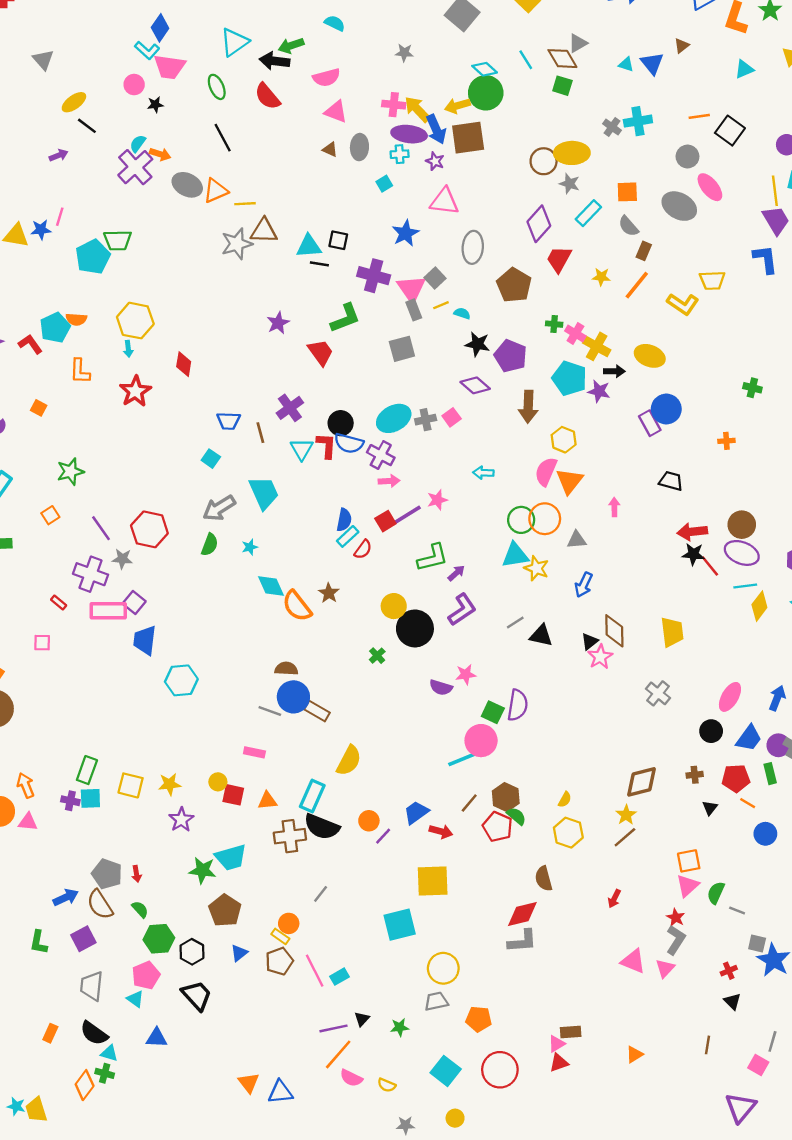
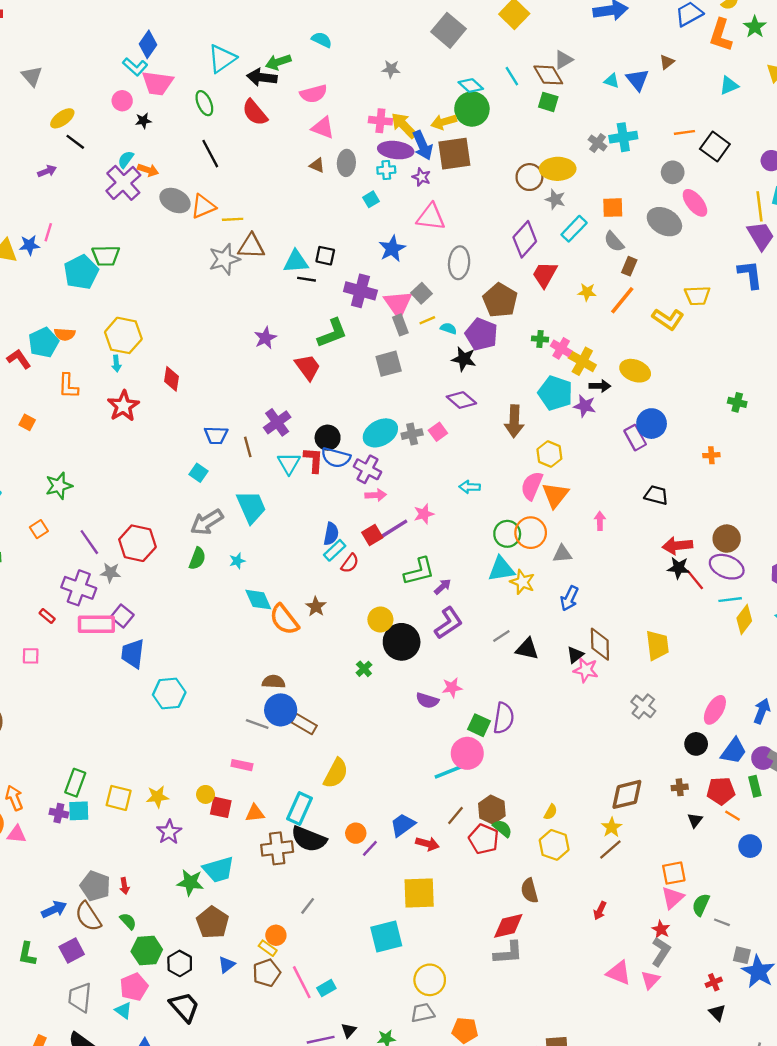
purple pentagon: (511, 356) -> (481, 334), moved
pink star: (600, 657) -> (586, 670), turned -30

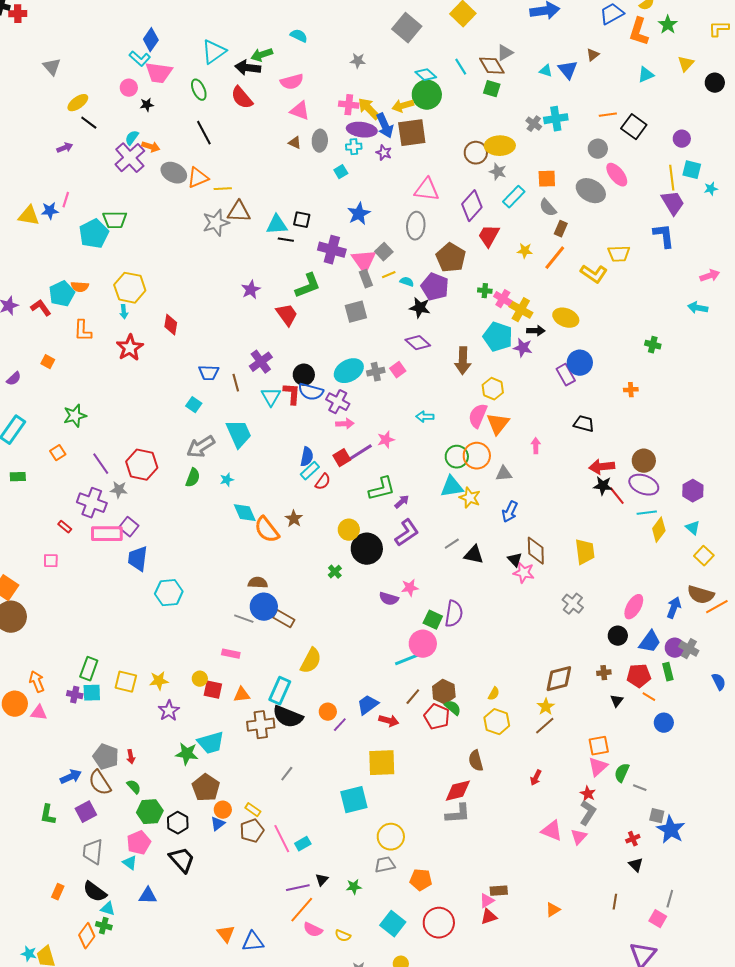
pink triangle: (431, 217) -> (427, 190), moved
black triangle: (575, 655) -> (515, 560), turned -35
orange circle: (276, 935) -> (223, 810), moved

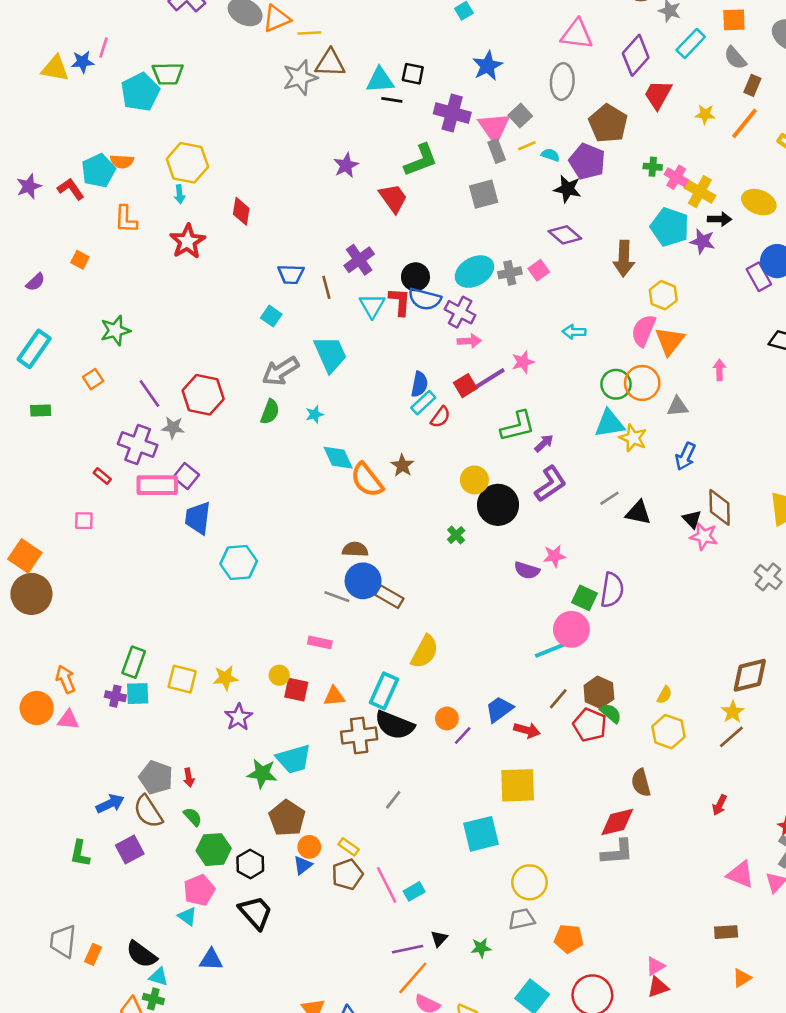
gray trapezoid: (93, 852) -> (63, 941), moved
brown rectangle: (499, 891) -> (726, 932), moved

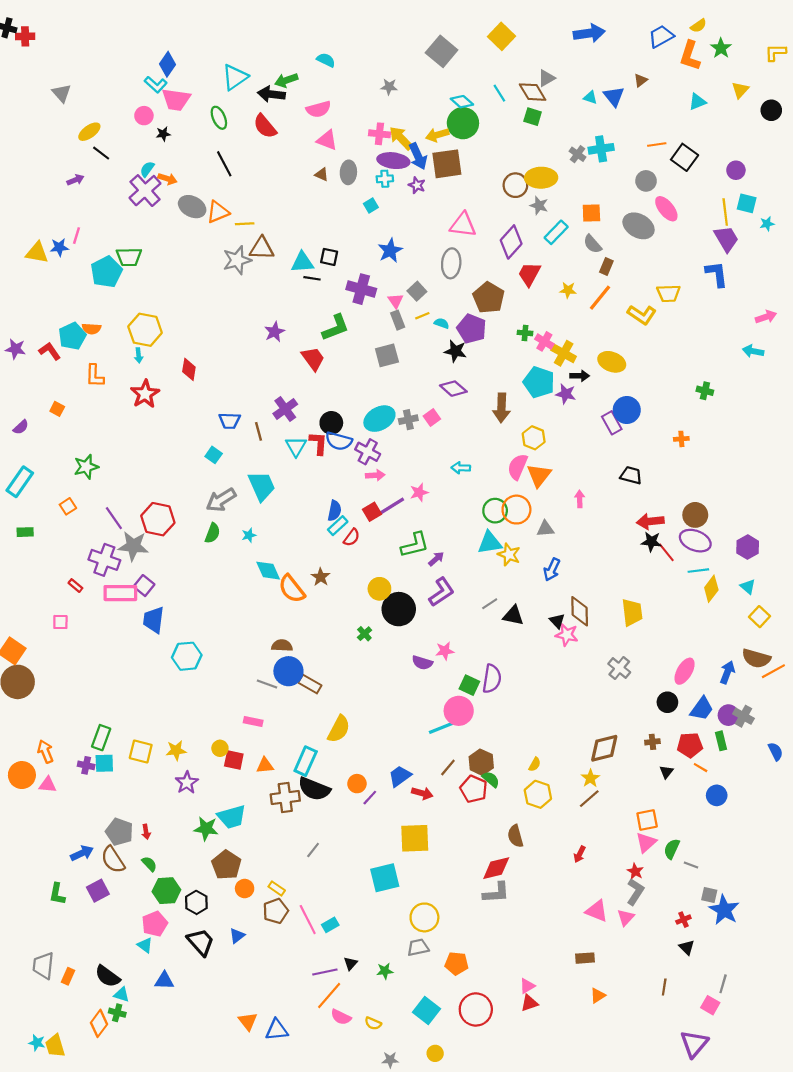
pink triangle: (494, 127) -> (396, 301), size x0.6
purple star: (29, 186) -> (15, 349), turned 30
gray star: (173, 428) -> (133, 546), size x1.6
blue triangle: (303, 865) -> (237, 936), moved

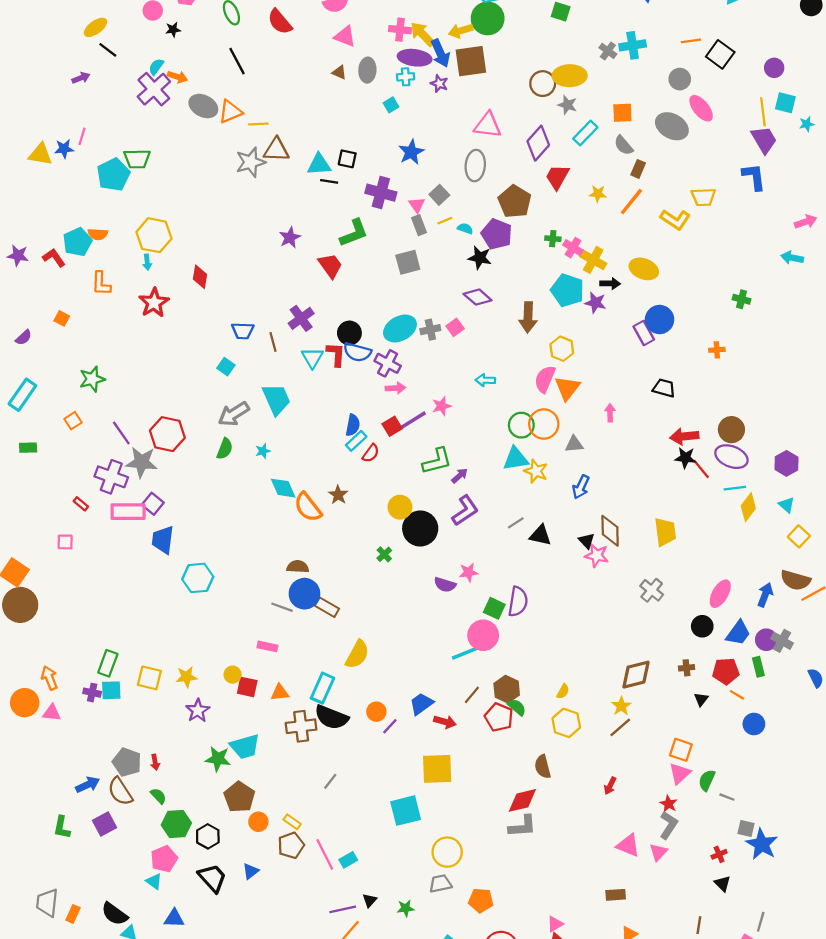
orange square: (647, 820) -> (681, 750), turned 30

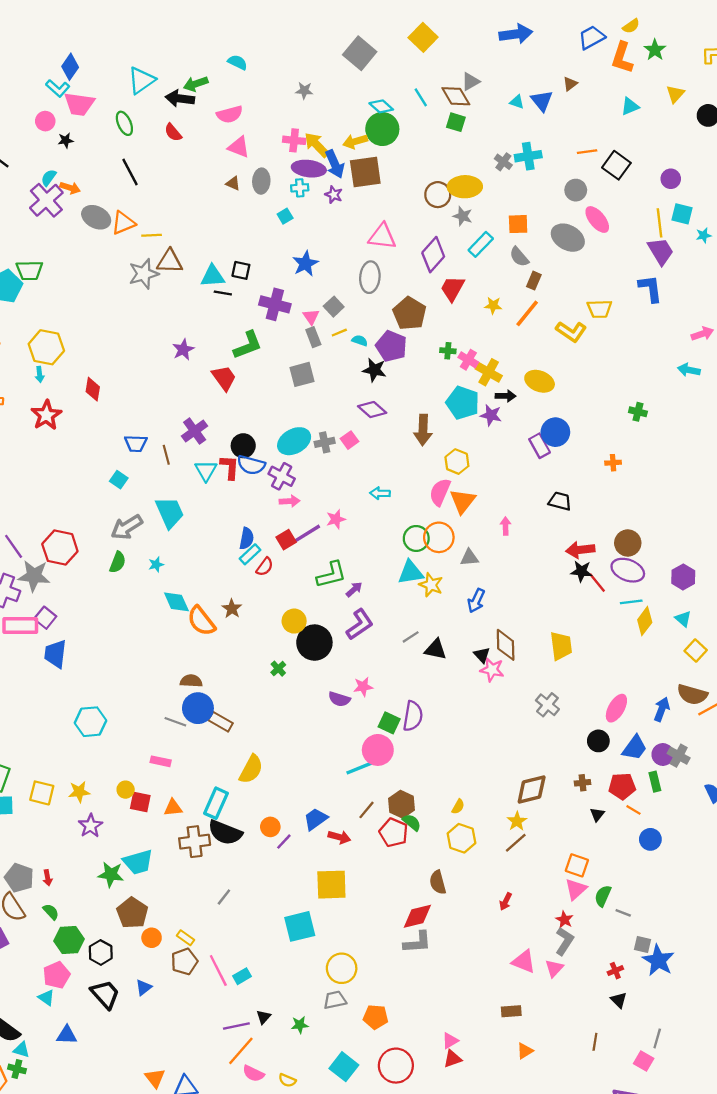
red semicircle: (280, 22) -> (173, 132), size x0.7
cyan hexagon: (198, 578) -> (90, 722), moved

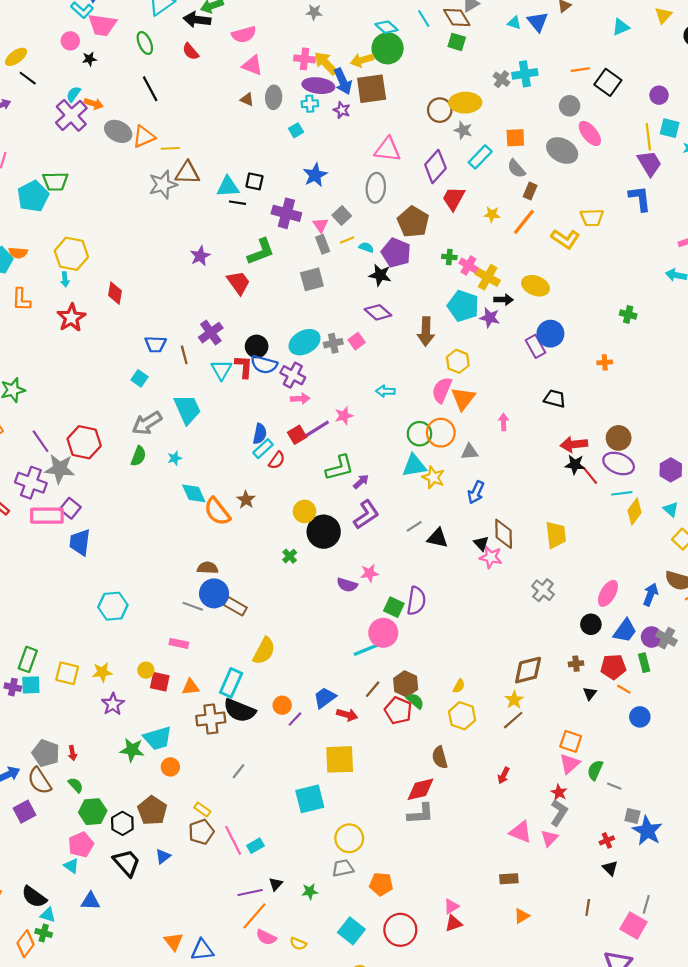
brown pentagon: (132, 913) -> (152, 811), moved
orange circle: (152, 938) -> (170, 767), moved
pink square: (644, 1061) -> (633, 926), size x1.4

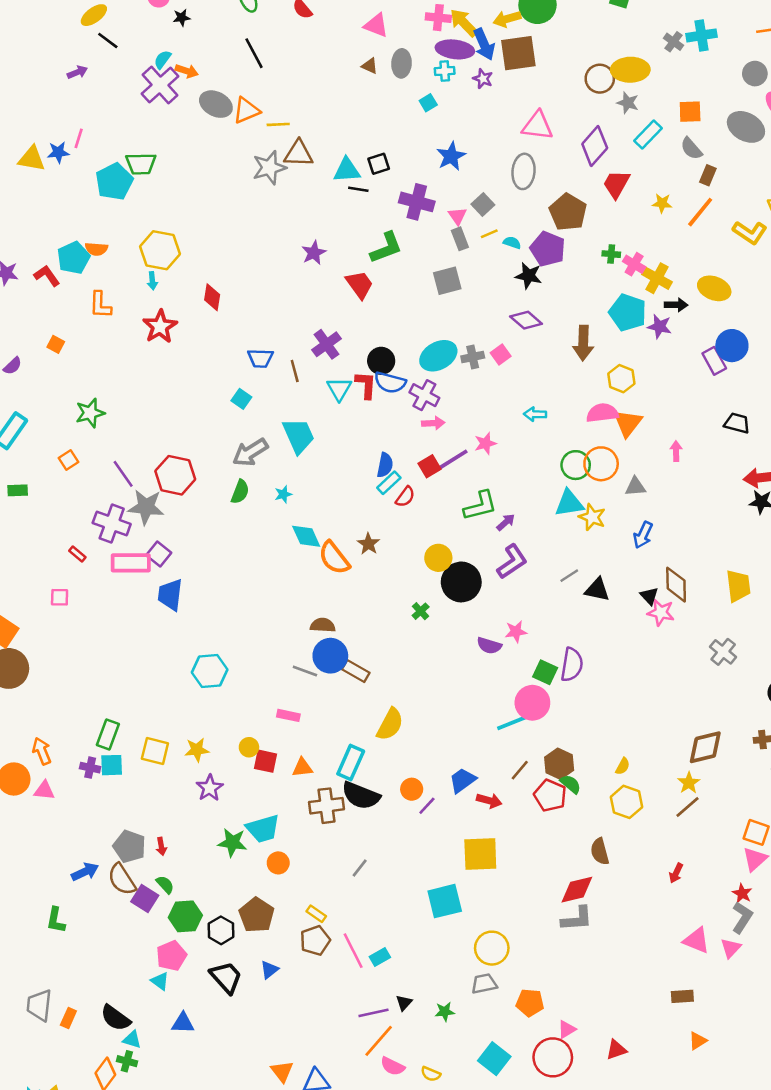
black square: (254, 181) -> (379, 164), turned -30
pink semicircle: (442, 390) -> (602, 413), turned 60
purple square: (25, 812) -> (145, 898), moved, turned -30
pink triangle: (451, 906) -> (567, 1029), moved

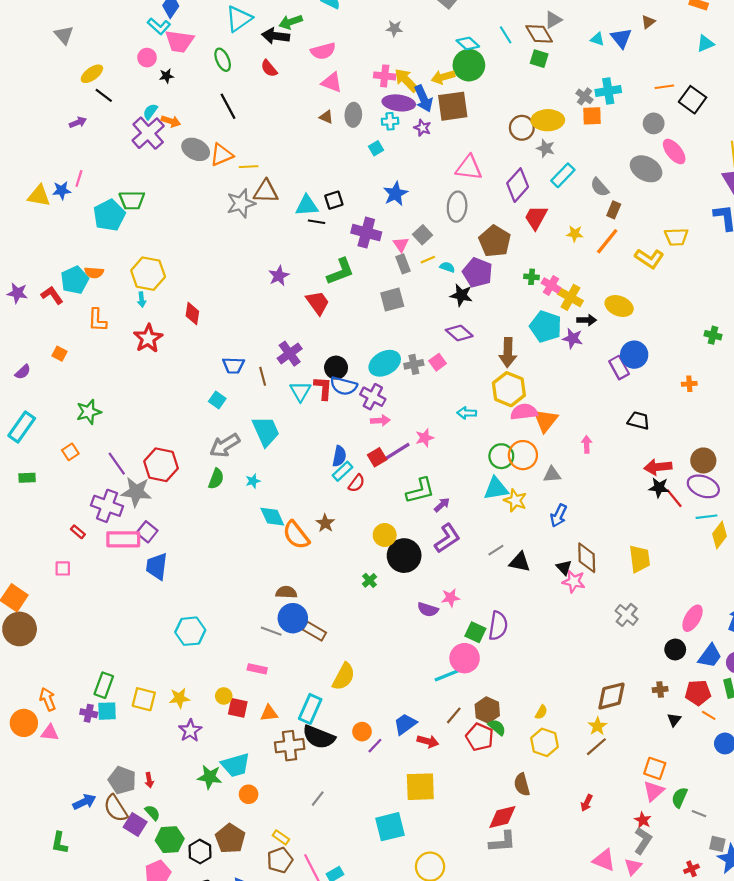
orange square: (690, 112) -> (592, 116), moved
yellow hexagon: (621, 379) -> (509, 389), moved, size x1.4

